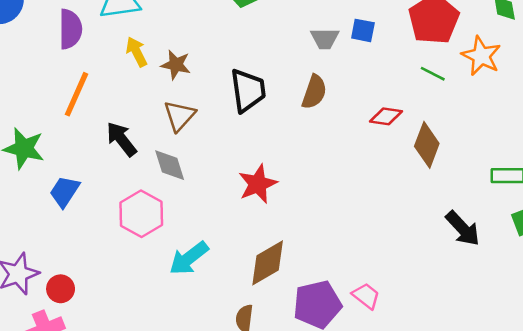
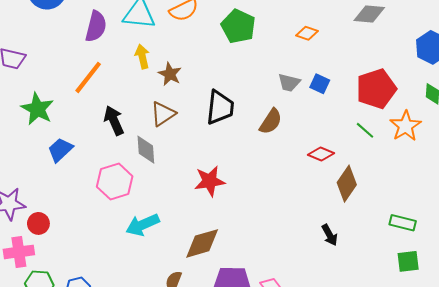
black arrow: (463, 228) -> (330, 235), moved, size x0.7

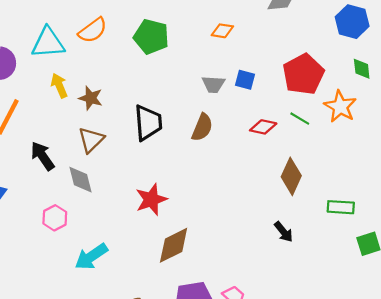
red diamond: (321, 154) -> (263, 127), moved
pink hexagon: (115, 181) -> (55, 218), size x0.7
green rectangle: (403, 223) -> (341, 207), moved
brown diamond: (202, 243) -> (174, 245), moved

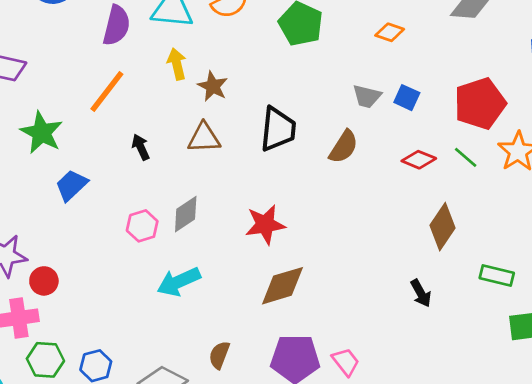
brown triangle: (91, 140) -> (204, 138), turned 32
black arrow: (42, 156) -> (141, 147), size x0.7
gray diamond: (81, 180) -> (186, 214), moved, turned 60

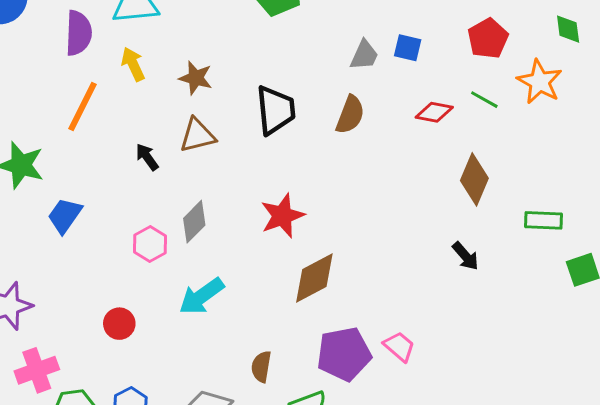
yellow arrow: (177, 64) -> (133, 64), moved
gray trapezoid: (367, 96) -> (364, 55), turned -68
red pentagon: (480, 104) -> (488, 38), size x0.7
black arrow: (141, 147) -> (147, 157), moved
red circle: (44, 281) -> (119, 324), moved

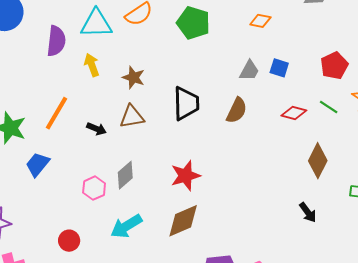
orange line: (83, 107) -> (57, 113), moved
black arrow: (147, 157) -> (97, 129), turned 144
brown diamond: (314, 278) -> (183, 221), moved

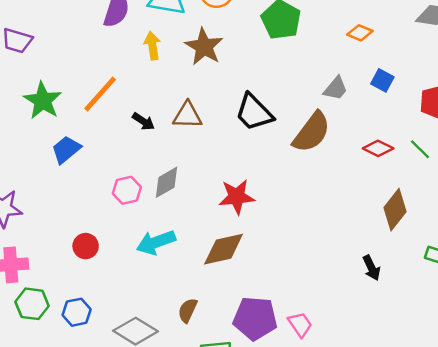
blue square: (279, 68) -> (382, 80), moved
brown star: (134, 77) -> (204, 47), moved, size x1.4
black trapezoid: (186, 103) -> (254, 112), turned 126
brown semicircle: (237, 110) -> (312, 132), size x1.4

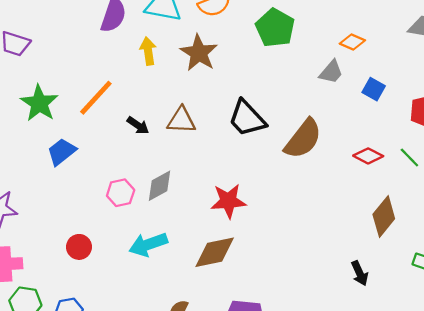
gray trapezoid: (336, 88) -> (331, 72), moved

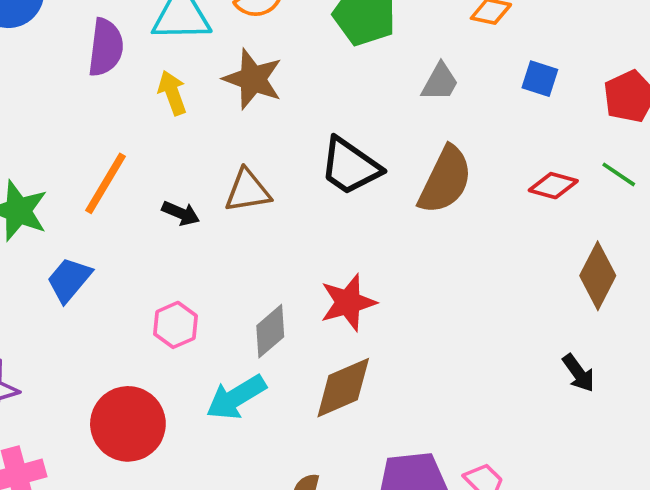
gray trapezoid: (331, 72) -> (440, 82), moved
gray diamond: (160, 186) -> (270, 331), moved
red circle: (79, 247) -> (128, 424), size x1.8

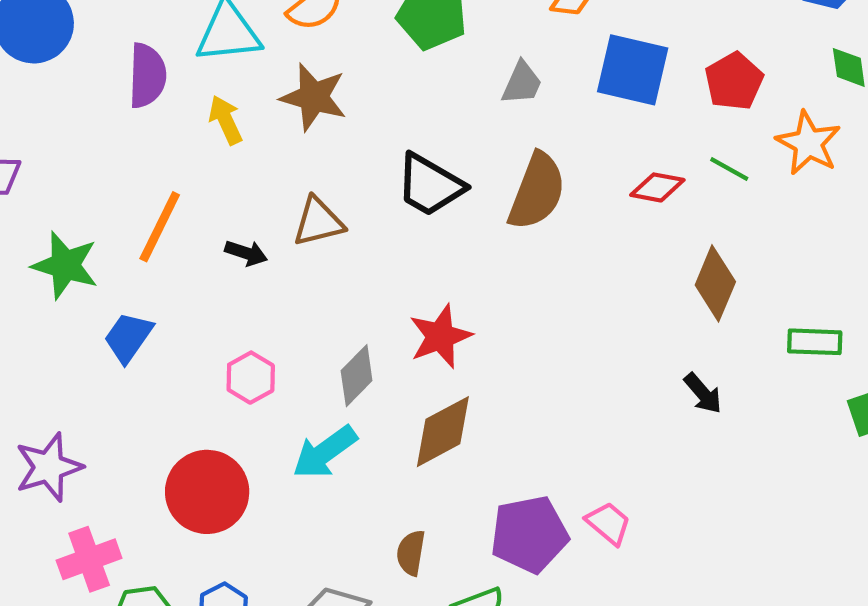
blue square: (540, 79) -> (633, 70), size x1.8

